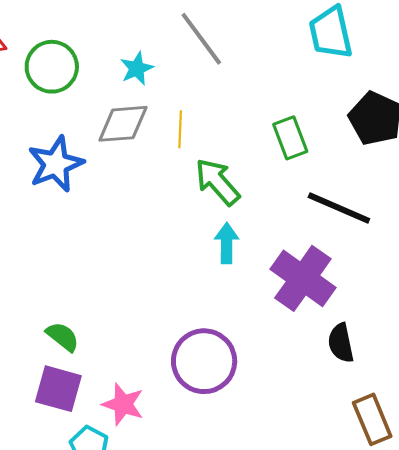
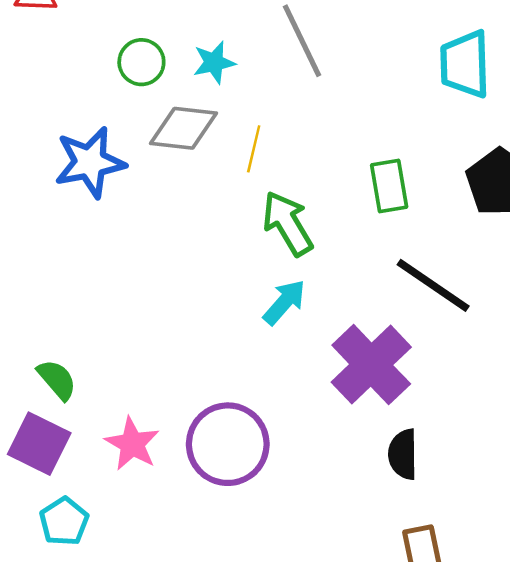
green circle: (52, 67) -> (141, 62), moved, size x0.7
cyan arrow: (227, 243) -> (284, 302), turned 30
pink star: (123, 404) -> (132, 444), moved

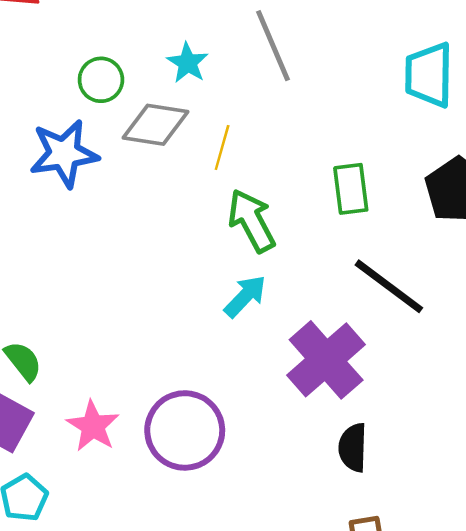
green circle: (141, 62) -> (101, 80), moved
cyan star: (214, 62) -> (188, 63), turned -30

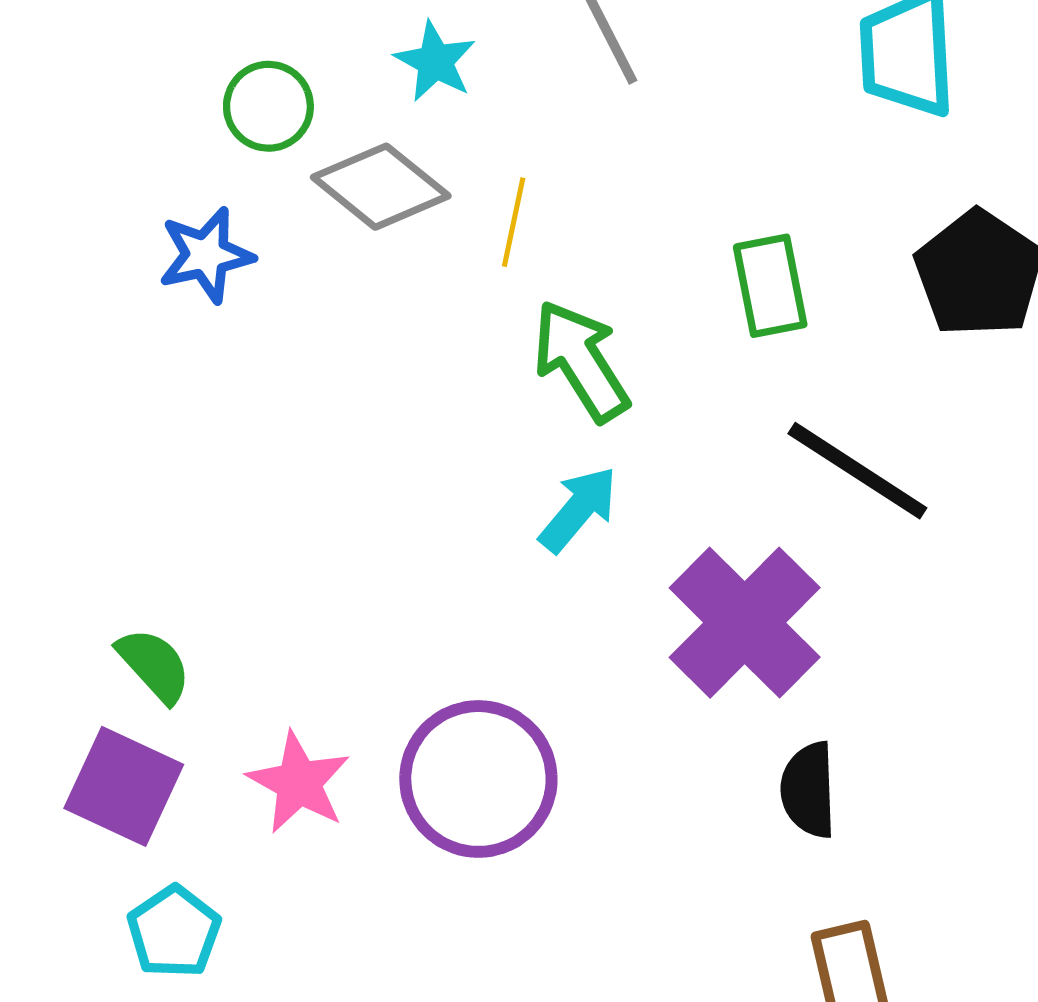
gray diamond: (155, 125) -> (381, 187), turned 34
blue star: (64, 154) -> (206, 255), size x0.7

